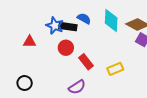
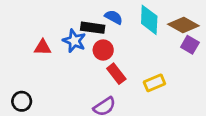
blue star: (55, 26) -> (74, 41), moved
red circle: (66, 48) -> (103, 50), moved
black circle: (25, 83) -> (22, 101), moved

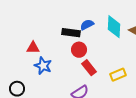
blue semicircle: (114, 17) -> (87, 25), turned -56
blue star: (74, 41) -> (43, 66), moved

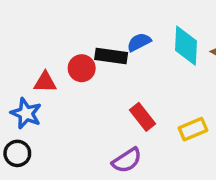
red circle: (79, 50) -> (82, 68), moved
blue star: (43, 66) -> (26, 113), moved

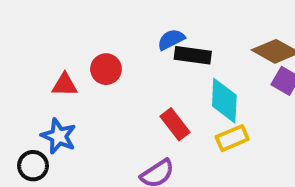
cyan diamond: (186, 46) -> (224, 101), moved
black rectangle: (111, 56) -> (193, 55), moved
blue star: (26, 113) -> (59, 136), moved

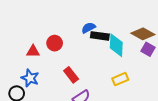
cyan diamond: (224, 101) -> (116, 45), moved
red rectangle: (175, 124) -> (71, 75), moved

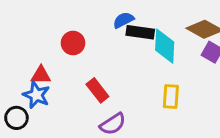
red triangle: (33, 51) -> (41, 75), moved
yellow rectangle: (120, 79) -> (171, 96), turned -63

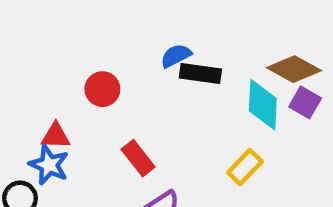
cyan diamond: (165, 46) -> (263, 105), moved
yellow rectangle: (171, 96) -> (245, 167), turned 40

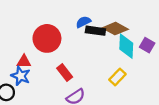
brown diamond: (294, 69) -> (115, 29), moved
red circle: (102, 89) -> (47, 38), size x1.6

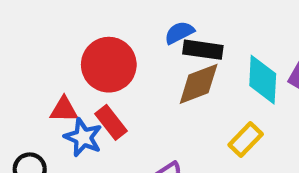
brown diamond: (115, 29) -> (199, 84), moved, turned -50
red rectangle: (65, 73) -> (111, 122), moved
blue star: (21, 76) -> (83, 137), moved

